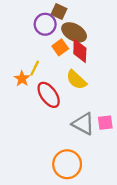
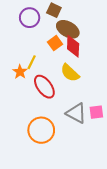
purple circle: (45, 24) -> (30, 18), moved
orange circle: (67, 164) -> (41, 130), moved

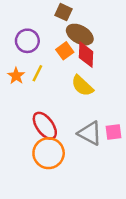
purple circle: (30, 18) -> (27, 41), moved
orange star: (20, 72) -> (16, 76), moved
red ellipse: (44, 87) -> (45, 126), moved

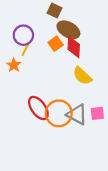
yellow line: (37, 73) -> (26, 49), moved
yellow semicircle: (82, 86) -> (82, 76), moved
orange circle: (49, 153) -> (59, 113), moved

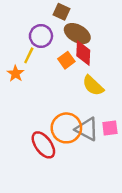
purple circle: (23, 35) -> (41, 36), moved
orange square: (56, 44) -> (66, 60), moved
red ellipse: (38, 108) -> (43, 145), moved

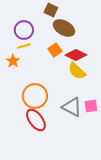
purple circle: (41, 36) -> (24, 30), moved
red diamond: (83, 53) -> (76, 55), moved, turned -65
yellow line: (29, 55) -> (24, 46), turned 48
orange circle: (66, 128) -> (35, 96), moved

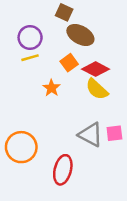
orange star: (13, 61) -> (51, 88), moved
orange circle: (35, 96) -> (21, 147), moved
red ellipse: (36, 120) -> (63, 170), moved, turned 50

